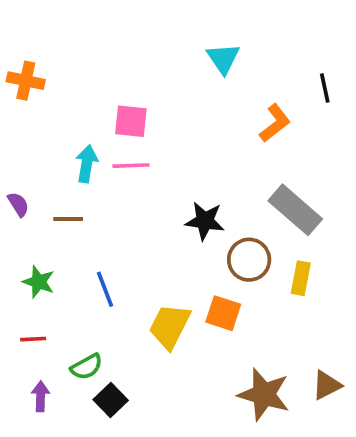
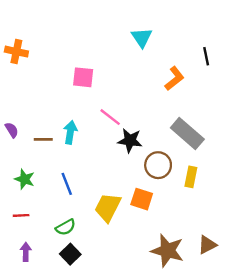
cyan arrow: (87, 164) -> (70, 132), moved
pink line: (131, 166) -> (110, 117), moved, turned 40
green semicircle: (87, 367) -> (66, 227), moved

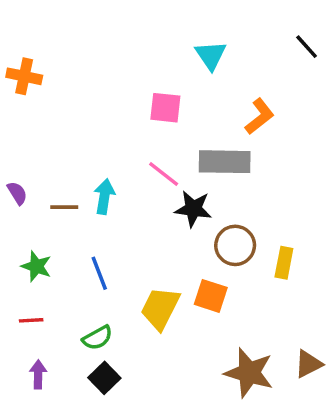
black line: (206, 56) -> (307, 47), moved, turned -30
pink square: (83, 77) -> (165, 108), moved
gray rectangle: (187, 134) -> (225, 162), moved, turned -40

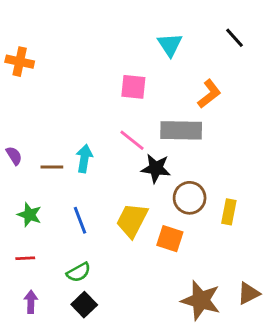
black line: (307, 47) -> (235, 38), moved
yellow trapezoid: (160, 308) -> (132, 220), moved

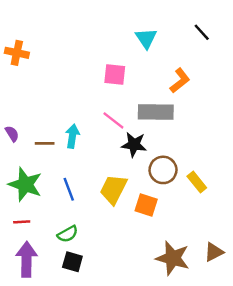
yellow rectangle: (229, 212) -> (197, 182), turned -50
green star: (29, 215) -> (25, 184), size x1.6
purple arrow: (31, 302) -> (27, 259), size x1.8
black square: (84, 305) -> (72, 262), turned -30

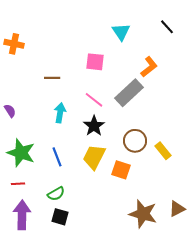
gray rectangle: (156, 112) -> (129, 93), turned -44
brown line: (45, 143) -> (52, 78), moved
black star: (134, 145) -> (94, 126), moved, turned 30

